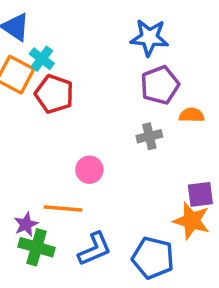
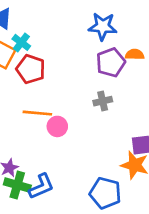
orange semicircle: (192, 115) -> (135, 54), moved
orange line: (63, 208) -> (37, 113), moved
blue L-shape: (95, 249) -> (41, 186), moved

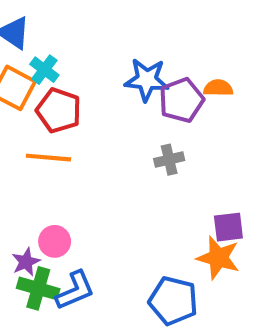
blue star: (103, 26) -> (147, 80), moved
orange line: (37, 113) -> (48, 158), moved
pink circle: (57, 126) -> (55, 241), moved

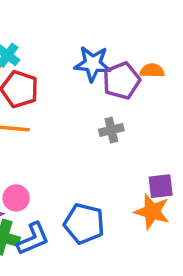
blue pentagon: (173, 301) -> (84, 223), moved

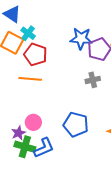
blue pentagon: (84, 223) -> (76, 124), moved

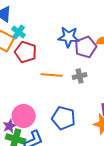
orange line: (30, 79) -> (52, 75), moved
pink circle: (33, 122) -> (24, 116), size x1.5

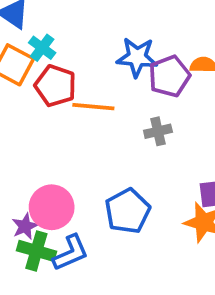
orange line: (52, 75) -> (93, 107), moved
blue pentagon: (64, 118) -> (128, 211), turned 30

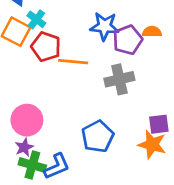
gray cross: (158, 131) -> (119, 79), size x1.5
pink circle: (52, 207) -> (27, 120), moved

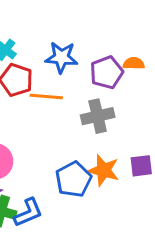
blue star: (104, 26) -> (61, 57), moved
orange star: (152, 145) -> (104, 170), moved

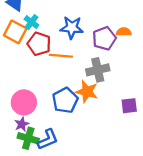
orange star: (104, 170) -> (87, 92), moved
blue pentagon: (73, 179) -> (65, 100), moved

